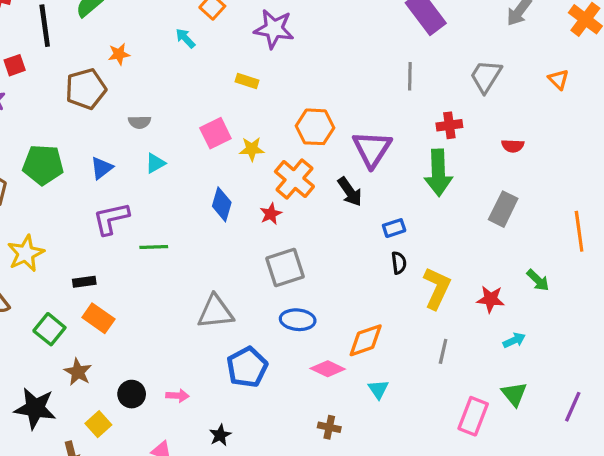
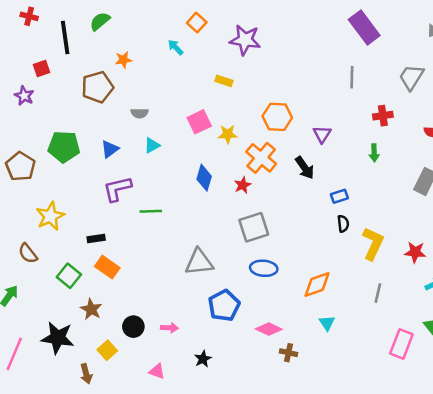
purple triangle: (372, 149) -> (322, 134), size x0.6
green arrow: (438, 173) -> (374, 153), size x0.5
pink diamond: (328, 369) -> (269, 329), moved

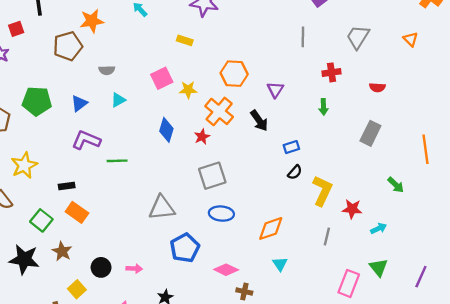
orange star: (123, 60) -> (92, 21), size x1.5
purple L-shape: (117, 189) -> (86, 140), turned 36
black semicircle: (343, 224) -> (295, 172), turned 49
red star: (415, 252) -> (352, 209), moved
black star: (58, 338) -> (24, 259), moved

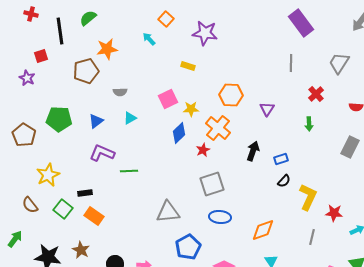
red cross: (332, 72) -> (316, 94), turned -35
black arrow: (259, 121) -> (253, 151), moved, turned -126
blue diamond: (166, 130) -> (179, 133), moved, turned 30
green square: (41, 220) -> (63, 209), moved

